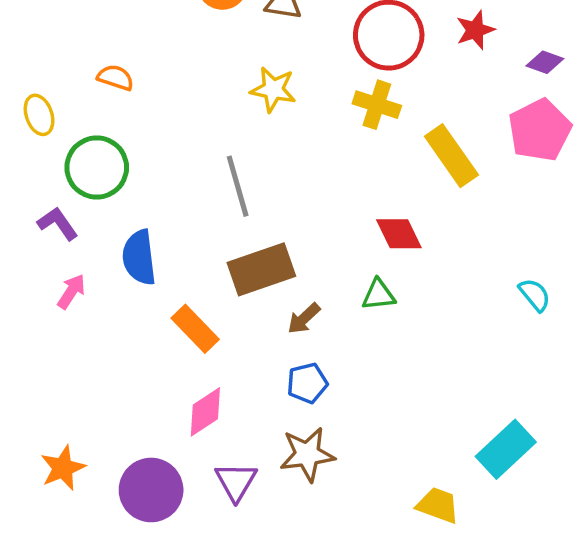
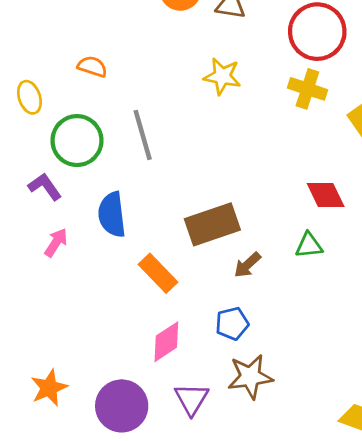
gray line: (238, 186) -> (143, 135), moved
blue pentagon: (307, 383) -> (232, 324), moved

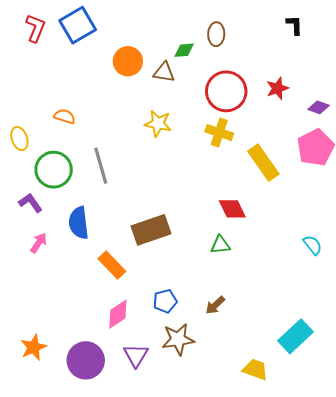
brown arrow: (247, 265) -> (215, 305), moved

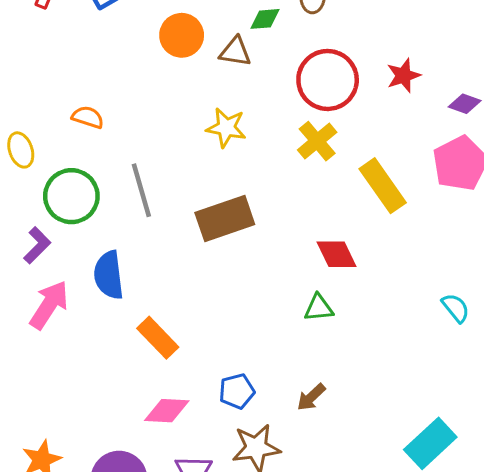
yellow cross: (219, 133) -> (317, 141), turned 32
purple L-shape: (30, 203) -> (37, 245), turned 80
brown rectangle: (151, 230) -> (225, 218), moved
pink arrow: (39, 243) -> (49, 305), size x1.6
pink diamond: (118, 314) -> (167, 411), turned 36

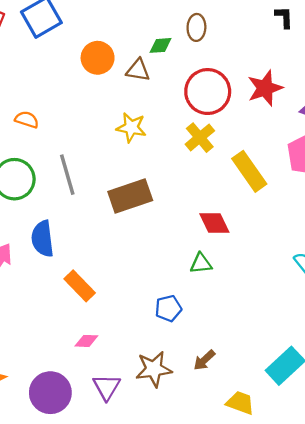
red star: (403, 76) -> (265, 88), size x1.4
blue pentagon: (237, 391) -> (168, 308), moved
brown arrow: (311, 397) -> (204, 360), moved
pink diamond: (167, 411) -> (86, 341), size x0.7

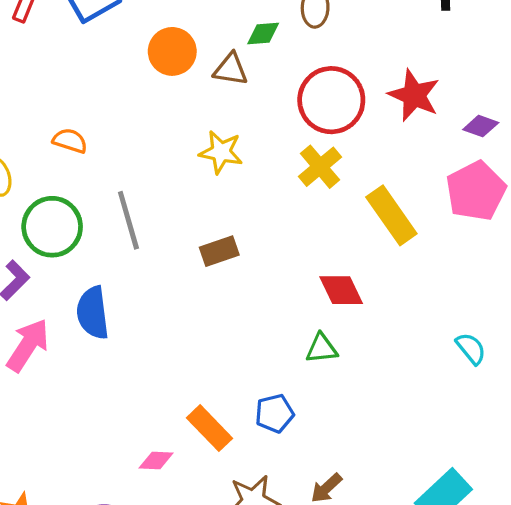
red star: (265, 88) -> (414, 95), turned -30
brown rectangle: (130, 196) -> (219, 251), size x0.6
orange rectangle: (80, 286) -> (210, 428), moved

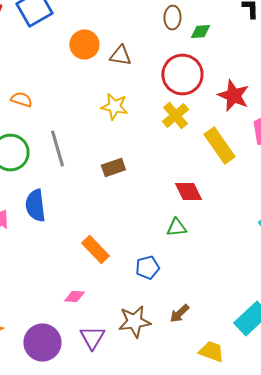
green diamond: (263, 34) -> (200, 32), moved
red star: (414, 95) -> (233, 96), moved
orange rectangle: (210, 428) -> (95, 250), moved

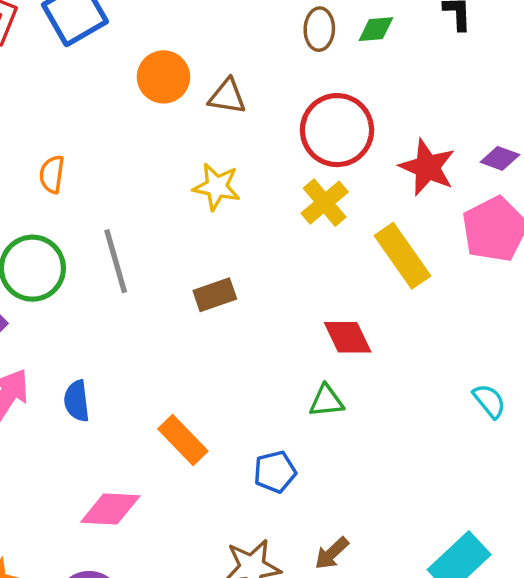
green diamond: (200, 32) -> (376, 29), moved
orange semicircle: (21, 100) -> (52, 174), turned -100
blue semicircle: (35, 206) -> (77, 401), moved, size x0.7
pink diamond: (74, 297) -> (110, 509), moved, size x1.6

